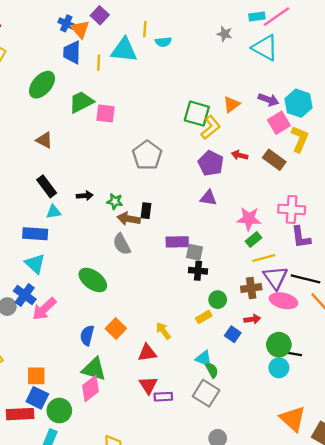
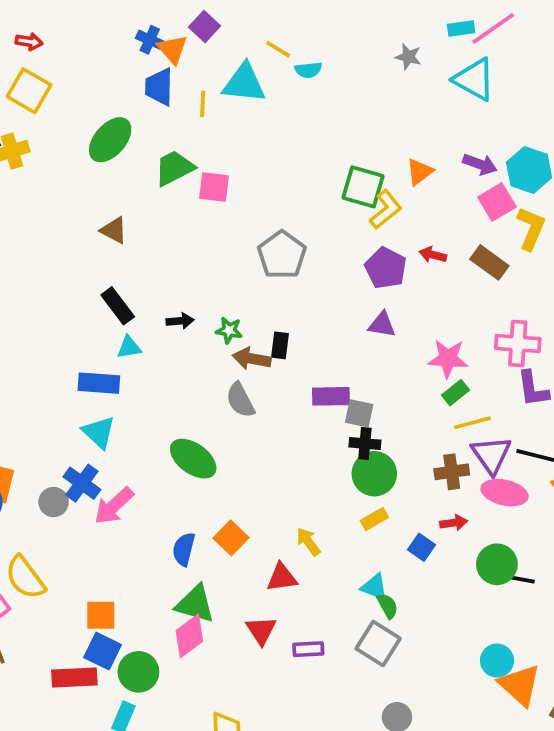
yellow line: (145, 29) -> (278, 49), turned -63
green circle: (218, 300) -> (374, 474), moved, size x1.5
cyan circle: (279, 368) -> (497, 661), moved
red triangle: (148, 385) -> (261, 630), moved

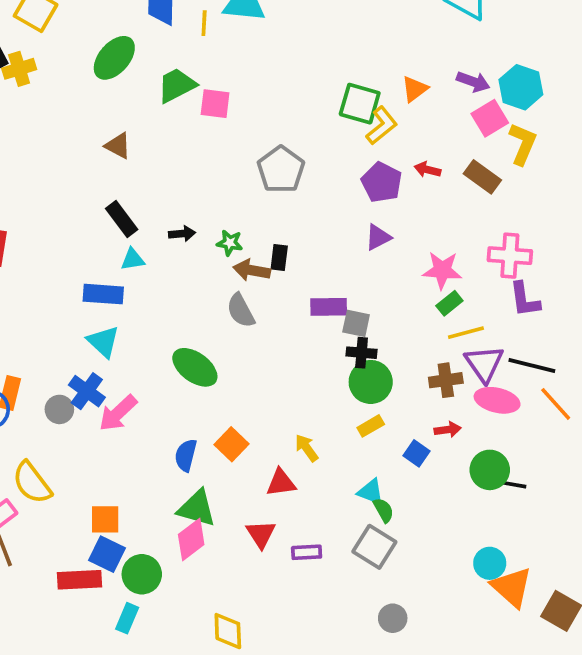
purple triangle: (382, 325) -> (378, 237), turned -36

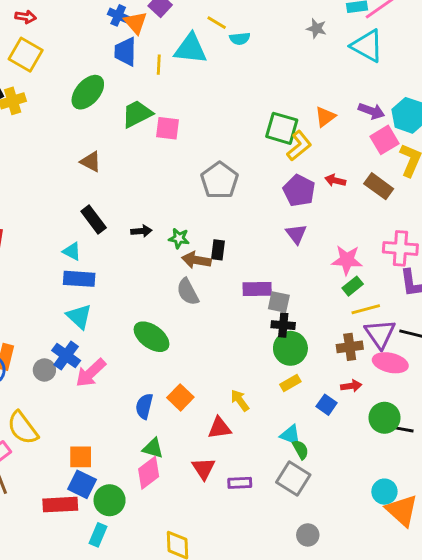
purple triangle: (378, 237) -> (296, 234), turned -40
cyan triangle: (133, 259) -> (72, 251), moved, turned 36
green triangle: (197, 508) -> (153, 448), size x0.7

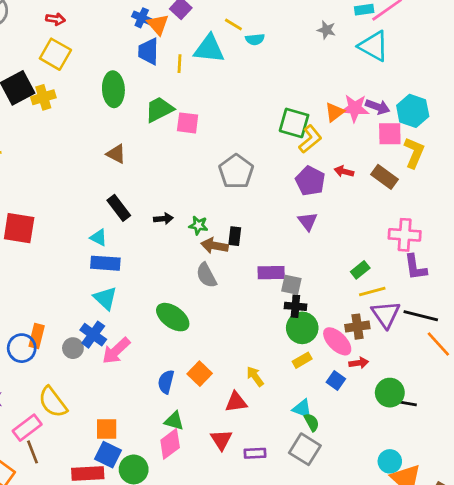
green ellipse: (88, 92) -> (113, 89), turned -44
pink square: (384, 140) -> (390, 134), turned 30
pink star: (347, 260) -> (355, 108), moved
pink ellipse: (390, 363) -> (337, 341), moved, turned 32

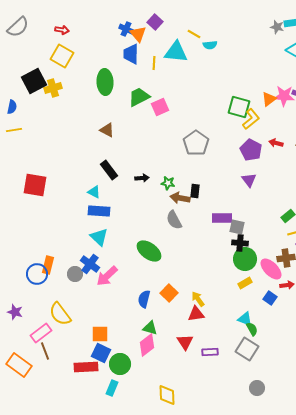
gray star: (326, 30) -> (277, 27), moved
pink square: (188, 123) -> (160, 107), turned -30
yellow arrow: (255, 376) -> (198, 299), moved

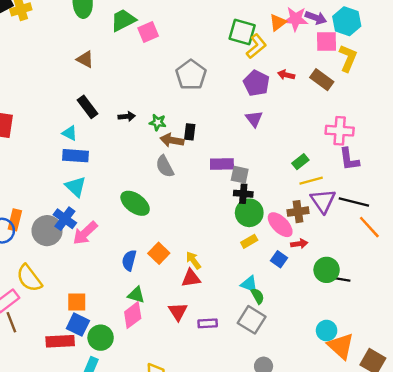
gray circle: (75, 274) -> (47, 231), size x1.6

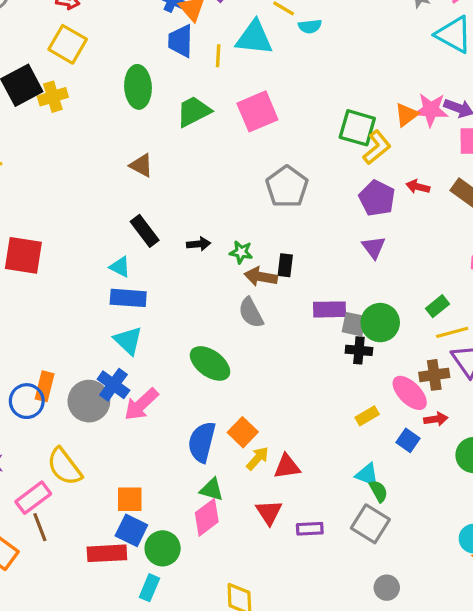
pink square: (148, 32) -> (257, 111), moved, size x1.4
green circle: (249, 213) -> (380, 323), moved
blue semicircle: (129, 260) -> (202, 442), size x1.4
yellow arrow: (193, 260) -> (257, 458), moved, turned 78

